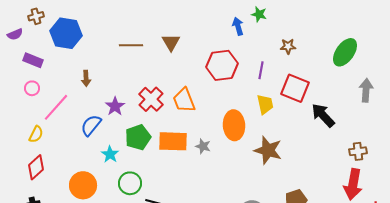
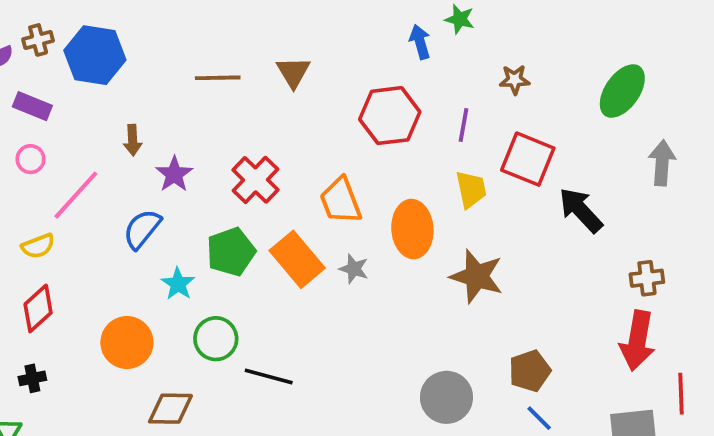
brown cross: (36, 16) -> (38, 40), moved
orange trapezoid: (184, 100) -> (341, 201), moved
purple star: (115, 106) -> (174, 174), moved
yellow semicircle: (36, 134) -> (38, 246), turned 42
orange rectangle: (173, 141) -> (297, 259), turned 48

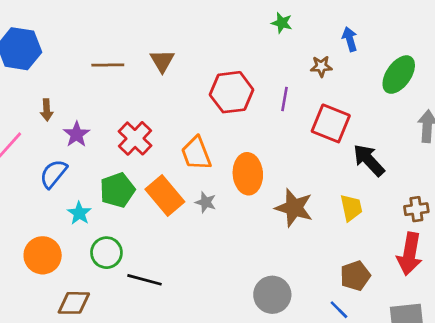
blue arrow: (420, 42) -> (350, 39), moved
yellow trapezoid: (471, 189) -> (351, 208), moved
brown pentagon: (530, 371) -> (355, 276), moved

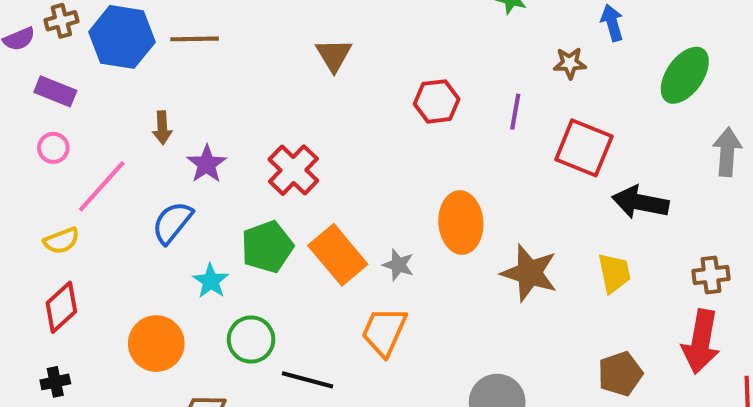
brown line: (108, 65) -> (195, 39), moved
red hexagon: (232, 92) -> (437, 101), size x0.7
orange trapezoid: (196, 153) -> (384, 331), moved, turned 45
black arrow: (369, 160) -> (640, 202), turned -36

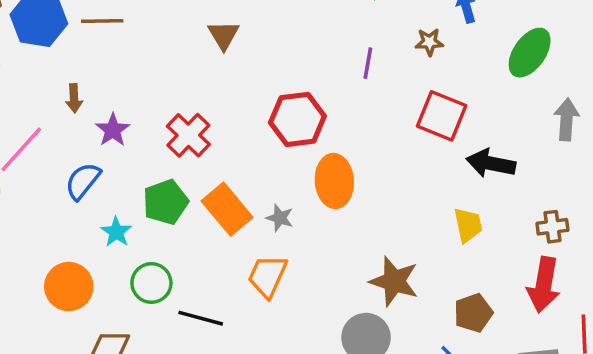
red hexagon: (437, 101) -> (297, 119), moved, size x1.4
purple line: (515, 112) -> (368, 63), moved
brown star: (529, 273) -> (394, 281), moved

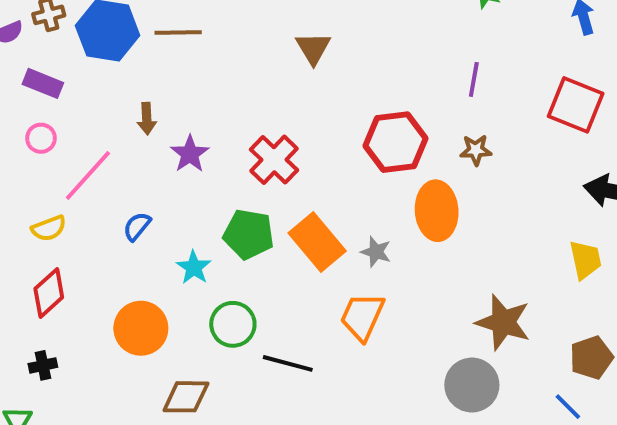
brown star: (429, 42) -> (476, 150), moved
red square: (442, 116) -> (576, 105), moved
blue semicircle: (83, 181) -> (137, 226), moved, size x0.7
green pentagon: (165, 202) -> (249, 234), turned 30

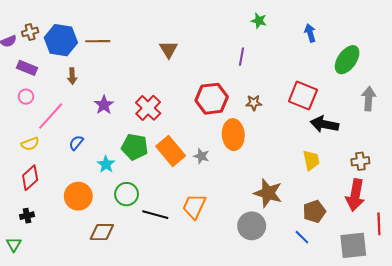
purple line: (474, 79) -> (241, 57), moved
red square: (576, 105) -> (303, 96), moved
brown arrow: (147, 119) -> (72, 76), moved
orange trapezoid: (362, 316) -> (194, 206), moved

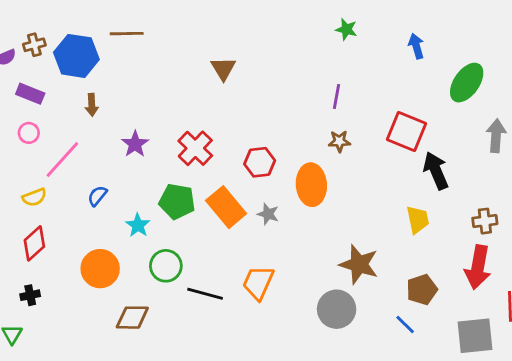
brown line: (98, 41) -> (127, 34), moved
purple line: (241, 57) -> (337, 97), moved
red hexagon: (212, 99) -> (260, 162), moved, size x0.7
black arrow: (325, 124) -> (436, 171), turned 56

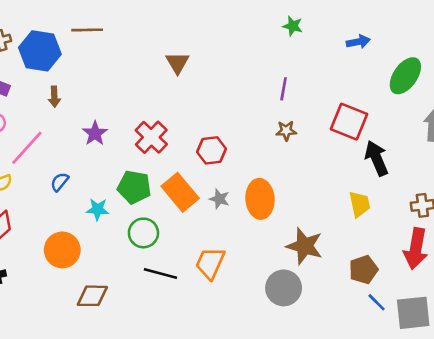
blue arrow: (416, 46) -> (358, 42), turned 95
orange ellipse: (311, 185) -> (260, 199), moved
cyan star: (138, 225) -> (98, 209), turned -30
green circle: (166, 266) -> (143, 233), moved
blue line: (405, 325) -> (377, 302), moved

